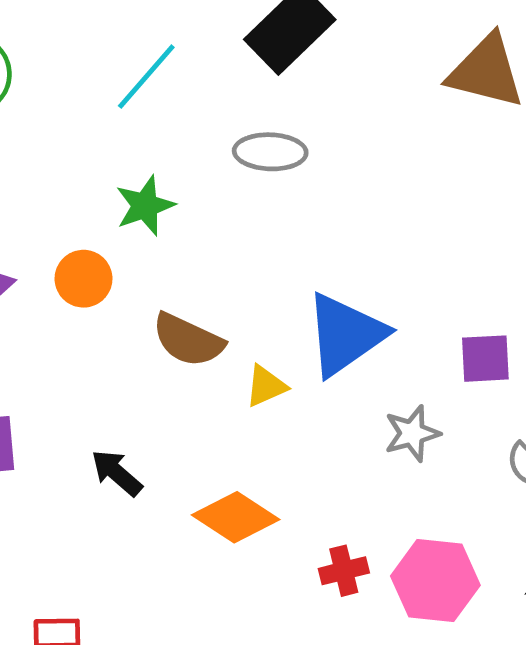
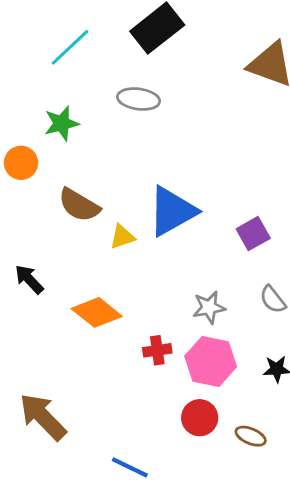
purple square: (485, 359) -> (253, 234), turned -32
gray star: (412, 433) -> (209, 307), moved

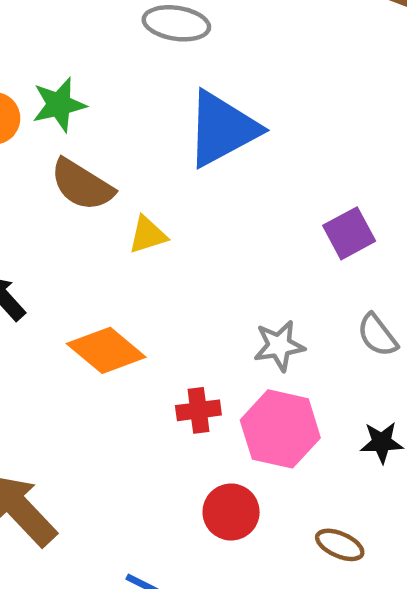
green star: (62, 123) -> (59, 105), moved
blue triangle: (172, 211) -> (222, 129), moved
red circle: (200, 418) -> (231, 512), moved

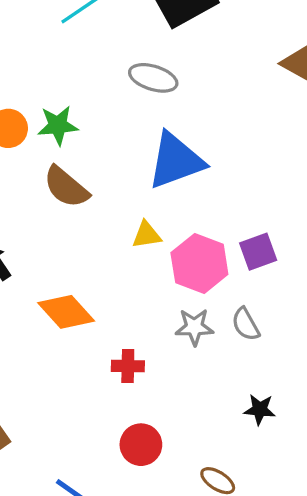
yellow triangle: (148, 235) -> (147, 235), moved
gray semicircle: (377, 335) -> (246, 324), moved
pink hexagon: (280, 429) -> (199, 263), moved

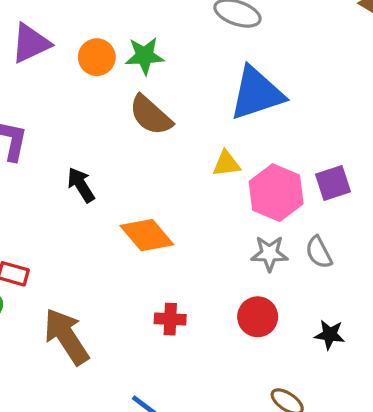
red cross: (128, 366) -> (170, 319), moved
red circle: (141, 445) -> (258, 317), moved

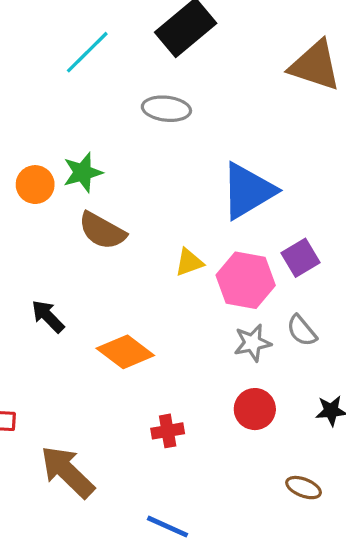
blue triangle: (257, 93) -> (248, 191), moved

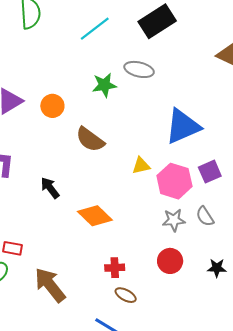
green star: (83, 172) -> (104, 85), moved
brown ellipse: (304, 488) -> (126, 295), moved

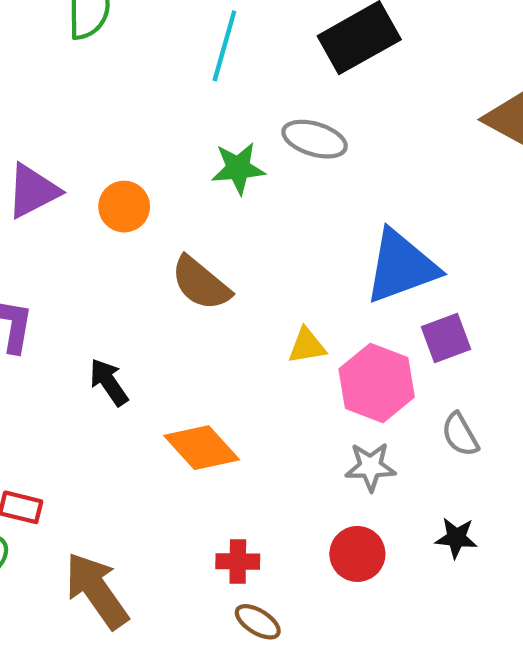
cyan line: (95, 29) -> (224, 46), turned -40
purple square: (210, 172) -> (446, 338), moved
gray semicircle: (205, 216) -> (460, 435), moved
black star: (217, 268) -> (456, 538), moved

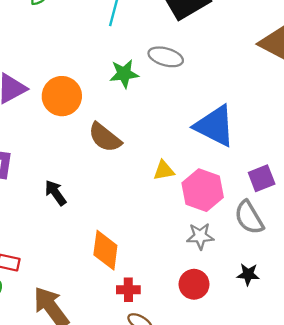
orange circle: (124, 207) -> (62, 96), size x1.4
blue triangle: (401, 267) -> (215, 126), turned 48
purple square: (446, 338) -> (262, 178), moved
gray semicircle: (460, 435) -> (249, 217), size x1.4
orange diamond: (202, 448) -> (105, 250), moved, turned 51

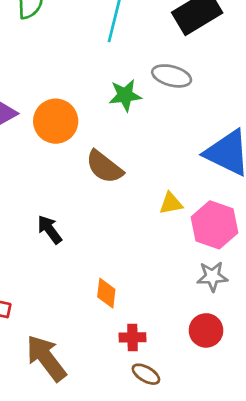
orange diamond: (105, 250) -> (106, 293), size x0.7

